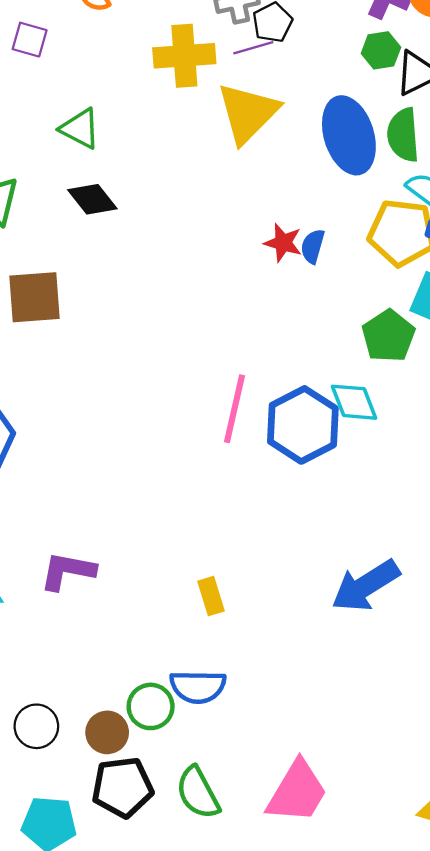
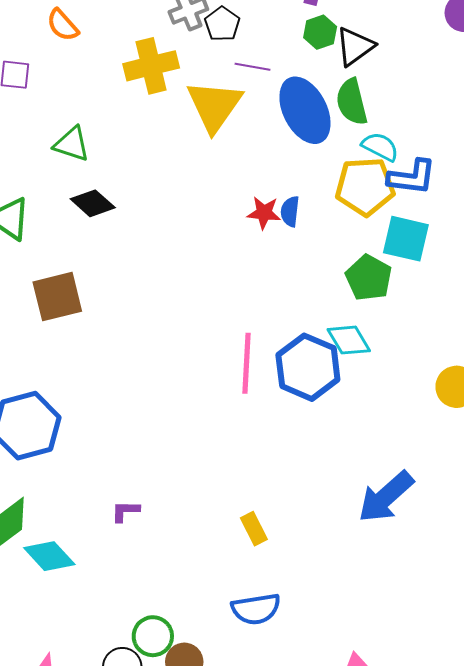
purple line: (253, 48) -> (253, 67), moved, turned 36
purple L-shape: (68, 571) -> (125, 511), moved, size x0.6
green circle: (151, 706) -> (153, 636), moved

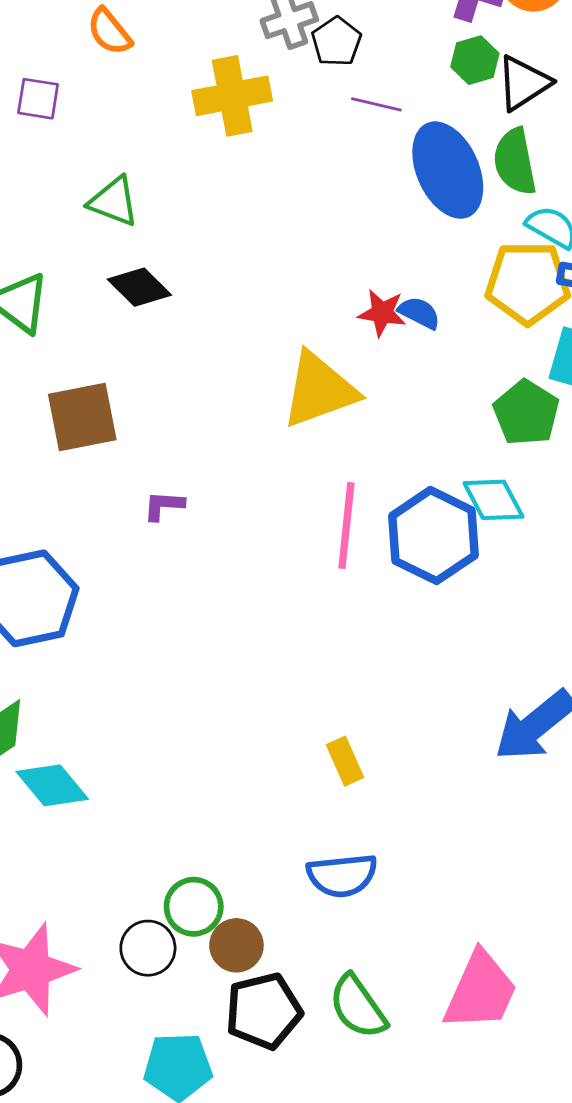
yellow triangle: (214, 106) -> (319, 390), moved, turned 32
blue semicircle: (290, 211) -> (419, 313), turned 108
purple L-shape: (125, 511) -> (164, 506), moved

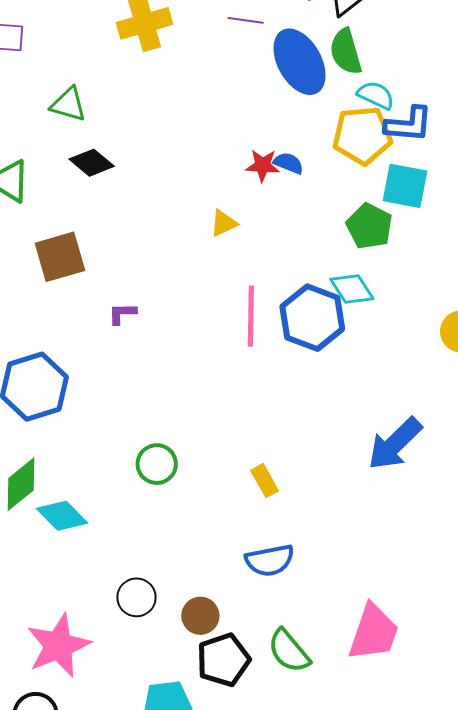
yellow triangle: (319, 390) -> (224, 223), size x0.5
green circle: (194, 907) -> (157, 464), moved
black circle: (148, 948) -> (136, 597), moved

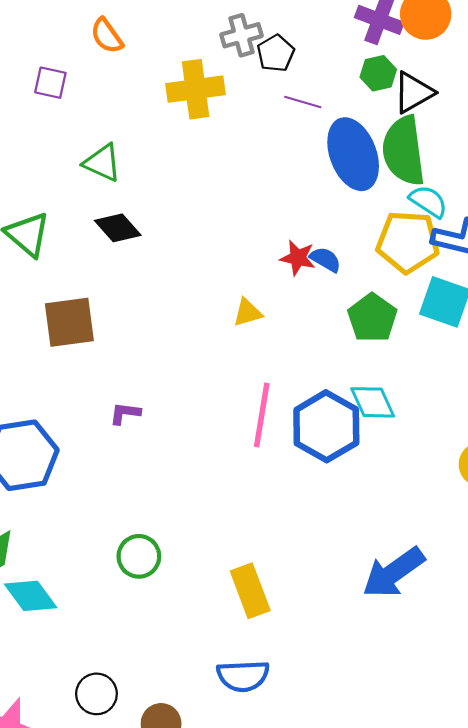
green semicircle: (346, 52) -> (404, 151), size x1.4
green pentagon: (369, 226) -> (372, 318), moved
purple L-shape: (122, 314) -> (125, 413), moved
yellow rectangle: (265, 481) -> (250, 591), size x1.5

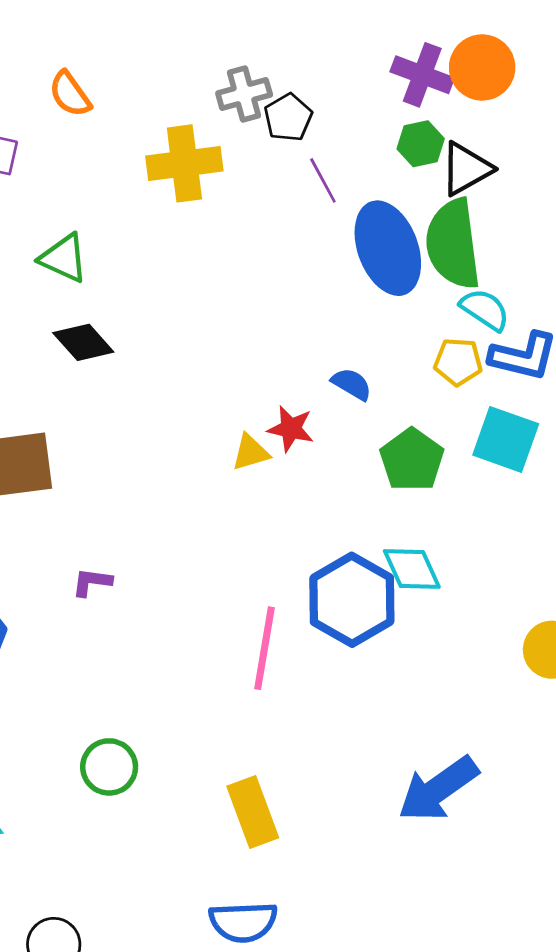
purple line: (303, 102) -> (323, 180), turned 45
yellow pentagon: (408, 242) -> (458, 362), size x0.6
red star: (298, 258) -> (291, 429), moved
pink line: (262, 415) -> (264, 648), moved

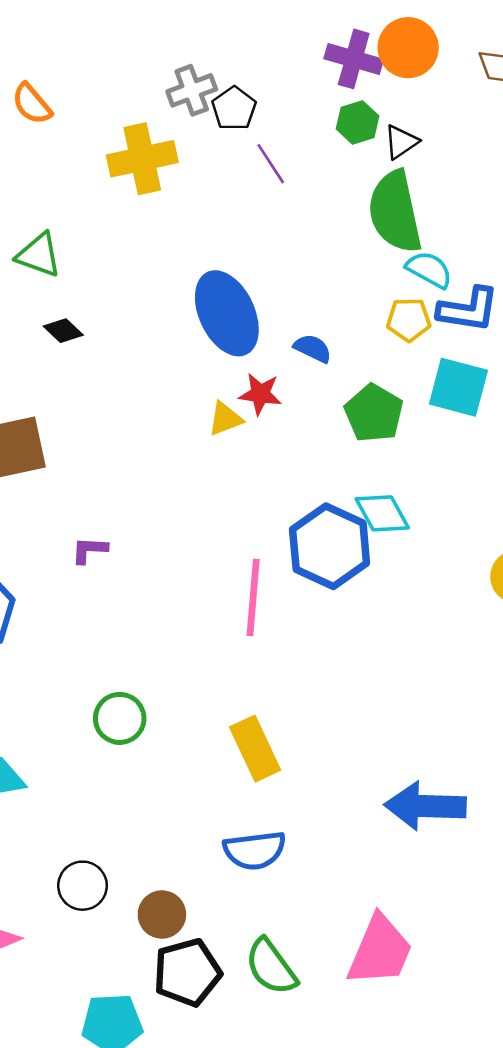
black triangle: (466, 169) -> (401, 142), size x0.7
blue ellipse: (388, 248) -> (227, 313), moved
black diamond: (83, 342) -> (63, 331), size x0.7
blue arrow: (438, 789) -> (425, 806), moved, turned 42

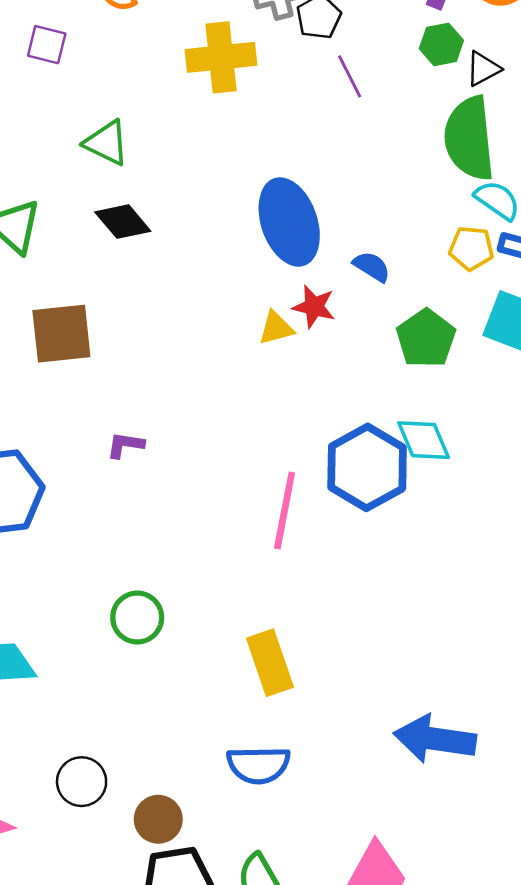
black diamond: (63, 331) -> (123, 222), size x1.4

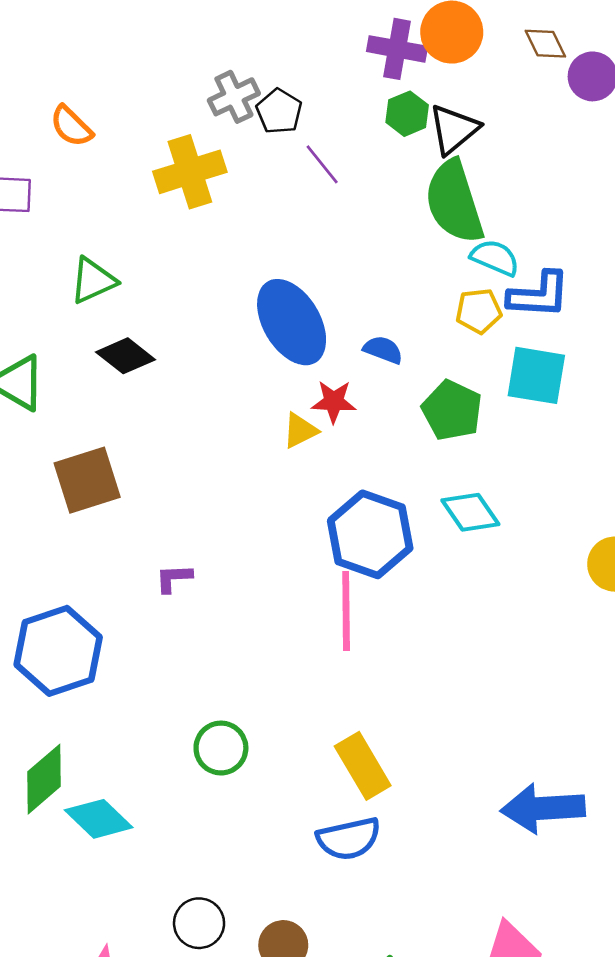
black triangle: (483, 69) -> (454, 129), size x1.4
green triangle: (107, 143) -> (93, 280), turned -39
blue hexagon: (367, 467) -> (370, 534), moved
blue semicircle: (258, 765) -> (349, 839), moved

